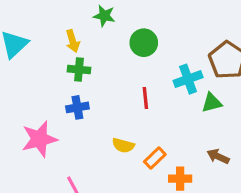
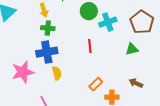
cyan cross: (188, 79) -> (108, 22), moved
blue cross: (77, 107) -> (47, 52), size x1.5
yellow semicircle: (123, 145) -> (57, 73), moved, turned -120

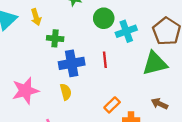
yellow arrow: (44, 10) -> (36, 17), moved
green triangle: (132, 49) -> (155, 63), size x1.6
blue cross: (47, 52) -> (72, 63), moved

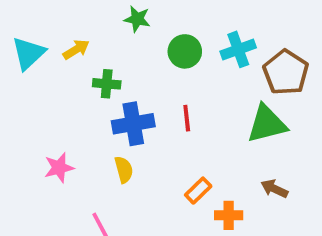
yellow arrow: (36, 17) -> (76, 49), turned -105
cyan cross: (126, 31) -> (238, 49), moved
pink star: (25, 91) -> (59, 168), size x0.7

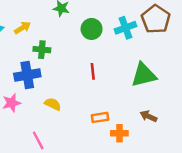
brown pentagon: (286, 72) -> (156, 19), moved
blue cross: (133, 124) -> (27, 75), moved
yellow semicircle: (124, 170) -> (53, 104), turned -49
orange rectangle: (198, 191) -> (100, 117), turned 35

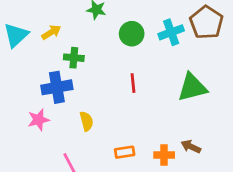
yellow semicircle: (53, 104) -> (86, 121), turned 49
brown arrow: (149, 116) -> (191, 147), moved
orange rectangle: (100, 117) -> (125, 152), moved

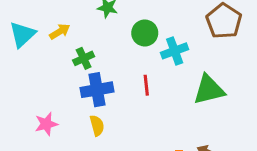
cyan cross: (171, 32) -> (175, 51), moved
green cross: (74, 58) -> (84, 58), turned -30
blue cross: (57, 87) -> (97, 90), moved

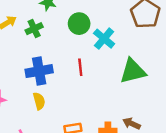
cyan cross: (175, 51) -> (104, 39), turned -30
green cross: (84, 58) -> (34, 29), moved

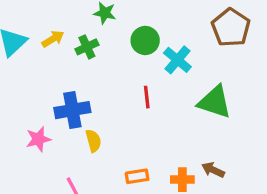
blue cross: (39, 71) -> (72, 110), moved
green triangle: (133, 71) -> (215, 102), turned 32

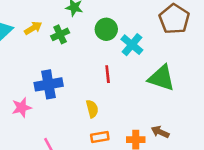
yellow semicircle: (93, 141) -> (92, 109), moved

